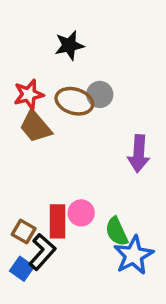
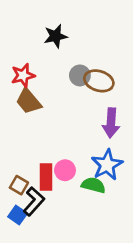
brown ellipse: (74, 101) -> (99, 81), moved
green semicircle: (117, 232) -> (93, 185), turned 130
blue star: (134, 255) -> (107, 165), moved

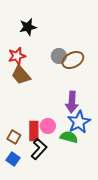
black star: (56, 36) -> (28, 27), moved
brown ellipse: (99, 81) -> (73, 60), turned -45
purple arrow: (111, 123) -> (72, 102), moved
black L-shape: (34, 201) -> (39, 149), moved

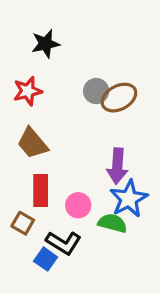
brown trapezoid: (21, 75) -> (33, 143), moved
red rectangle: (34, 131) -> (41, 191), moved
black L-shape: (39, 149) -> (64, 243), turned 80
blue square: (13, 159) -> (46, 259), moved

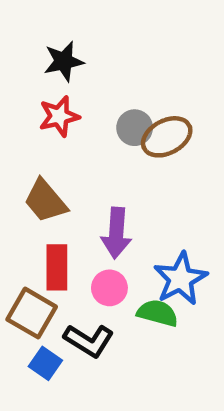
red star: (28, 91) -> (59, 116), moved
purple arrow: (117, 166) -> (116, 233), moved
brown square: (23, 223) -> (32, 313), size x1.5
blue square: (46, 259) -> (45, 363), moved

